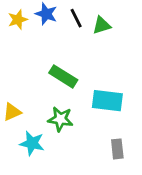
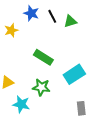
yellow star: (18, 20) -> (11, 30), moved
cyan rectangle: (107, 101) -> (74, 74), turned -40

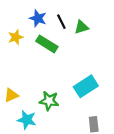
green rectangle: (43, 57) -> (47, 44), moved

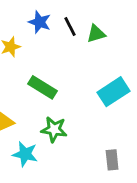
green rectangle: (47, 44) -> (42, 87), moved
cyan rectangle: (86, 86) -> (114, 92), moved

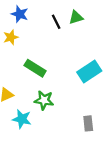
blue star: (40, 22) -> (20, 14), moved
green triangle: (96, 34) -> (76, 17), moved

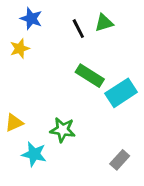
green rectangle: (35, 68) -> (90, 76), moved
gray rectangle: (88, 123) -> (120, 160), turned 48

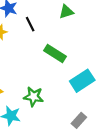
black line: (78, 29) -> (30, 24), moved
cyan rectangle: (121, 93) -> (82, 81), moved

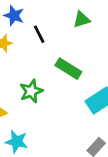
green star: (34, 97) -> (31, 91), moved, turned -30

